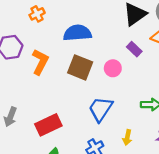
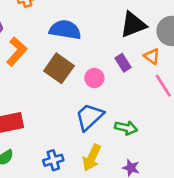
blue trapezoid: (101, 109) -> (89, 117), moved
yellow arrow: (127, 137) -> (92, 158), size x1.5

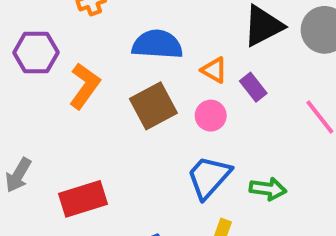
orange triangle: (152, 56) -> (214, 70), moved
brown square: (59, 68) -> (153, 106), turned 32

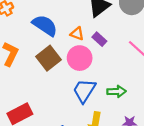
blue semicircle: (157, 44) -> (45, 25), turned 40
pink circle: (211, 116) -> (80, 58), size x1.5

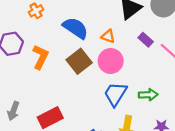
purple rectangle: (99, 39) -> (146, 40), moved

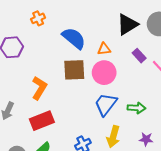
orange triangle: (108, 36) -> (104, 49), turned -32
orange L-shape: (40, 57) -> (39, 88), moved
brown square: (79, 61) -> (74, 70), turned 30

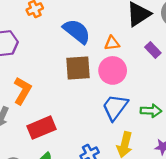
orange L-shape: (39, 88) -> (22, 91), moved

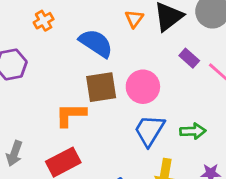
orange triangle: (112, 43) -> (134, 19), moved, turned -42
orange L-shape: (22, 91) -> (71, 115), moved, turned -116

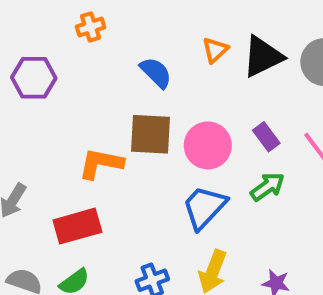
blue semicircle: (96, 43) -> (156, 73), size x0.7
purple rectangle: (189, 58) -> (266, 137), moved
green arrow: (193, 131) -> (267, 187), moved, turned -45

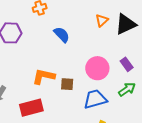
blue semicircle: (156, 73) -> (62, 35), moved
brown square: (150, 134) -> (67, 84), moved, size x0.6
blue trapezoid: (204, 207) -> (95, 99), turned 30

